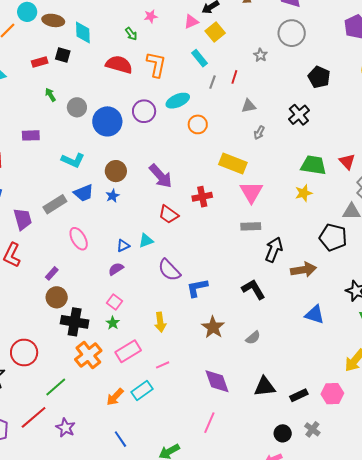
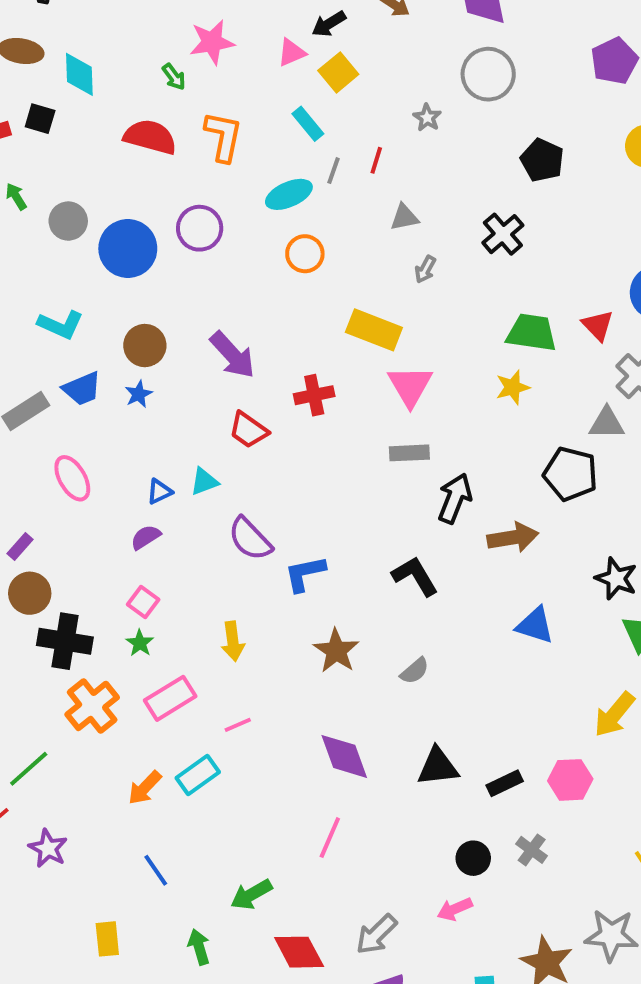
pink star: (151, 16) -> (212, 42), size x1.6
cyan ellipse: (178, 101) -> (289, 194), moved

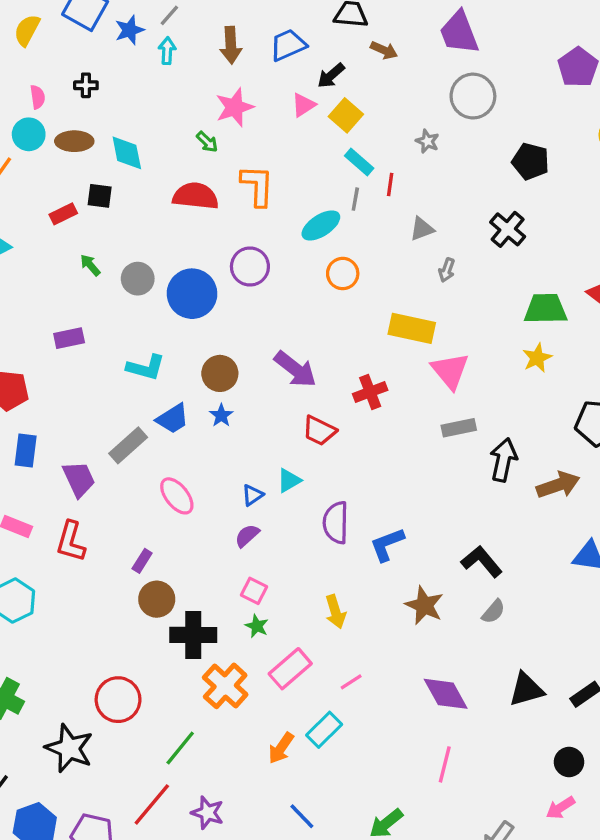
cyan rectangle: (308, 124) -> (359, 162), moved
purple semicircle: (250, 539) -> (336, 523), turned 54
black L-shape: (415, 576) -> (482, 561), moved

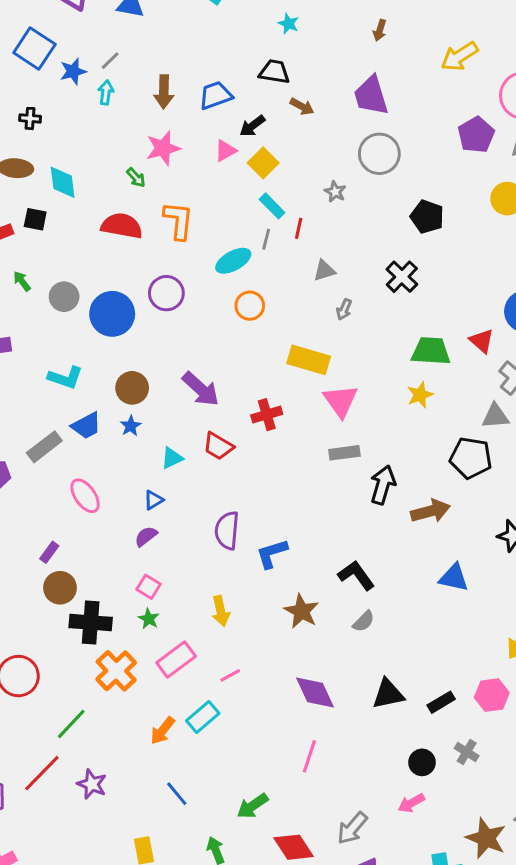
cyan triangle: (289, 480) -> (172, 458), moved

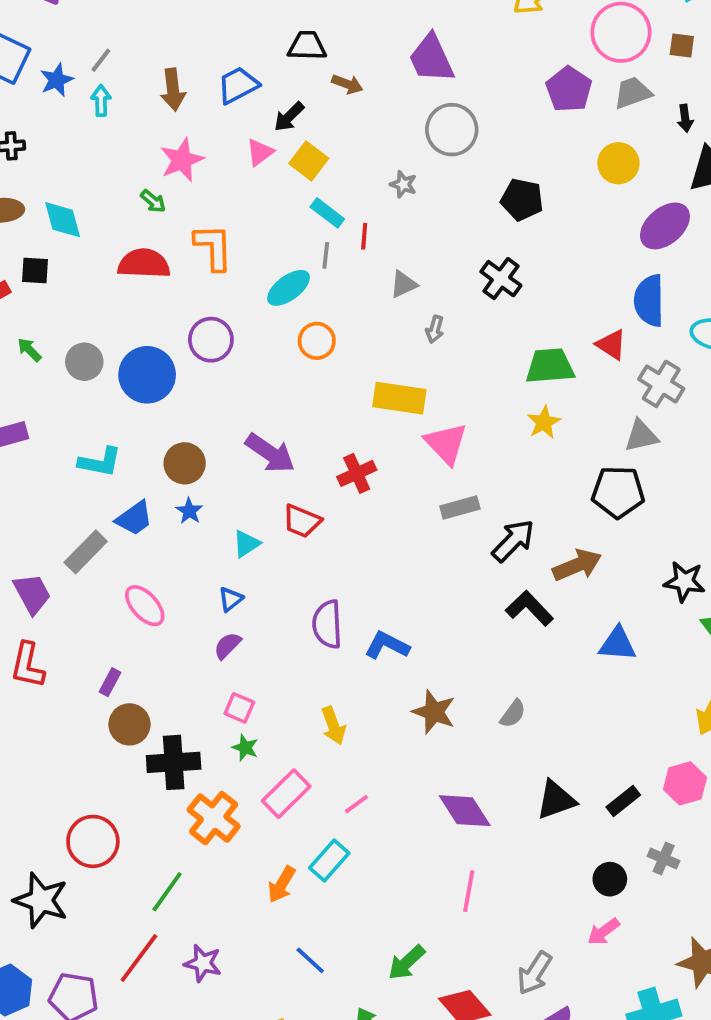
black arrow: (383, 485) -> (513, 541), turned 36
blue L-shape: (272, 554) -> (387, 645), turned 52
black L-shape: (356, 575) -> (529, 608), moved

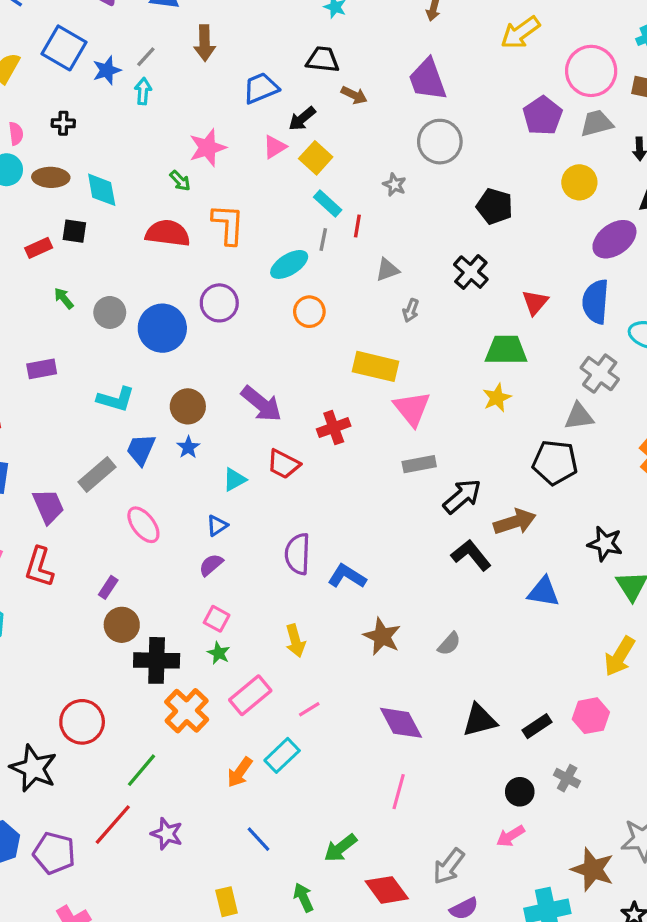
brown arrow: (173, 90) -> (205, 43), moved
red triangle: (611, 345) -> (535, 302), moved, turned 32
blue trapezoid: (134, 518) -> (141, 450), turned 144

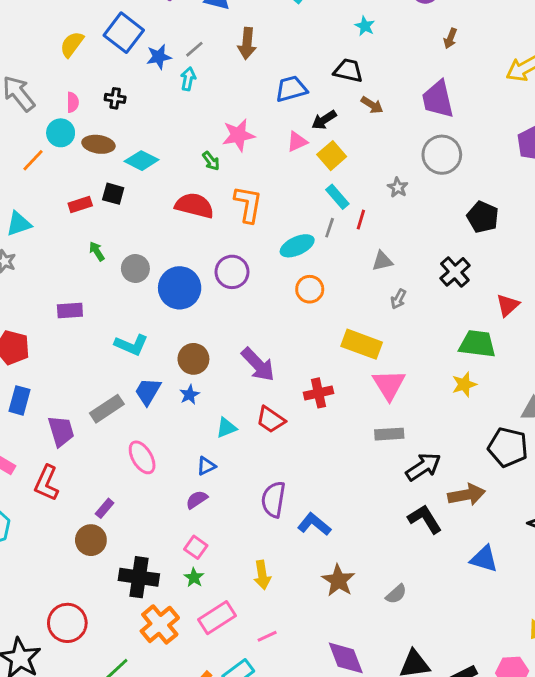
cyan diamond: (102, 190) -> (142, 161), turned -60
brown circle: (122, 625) -> (91, 540), moved

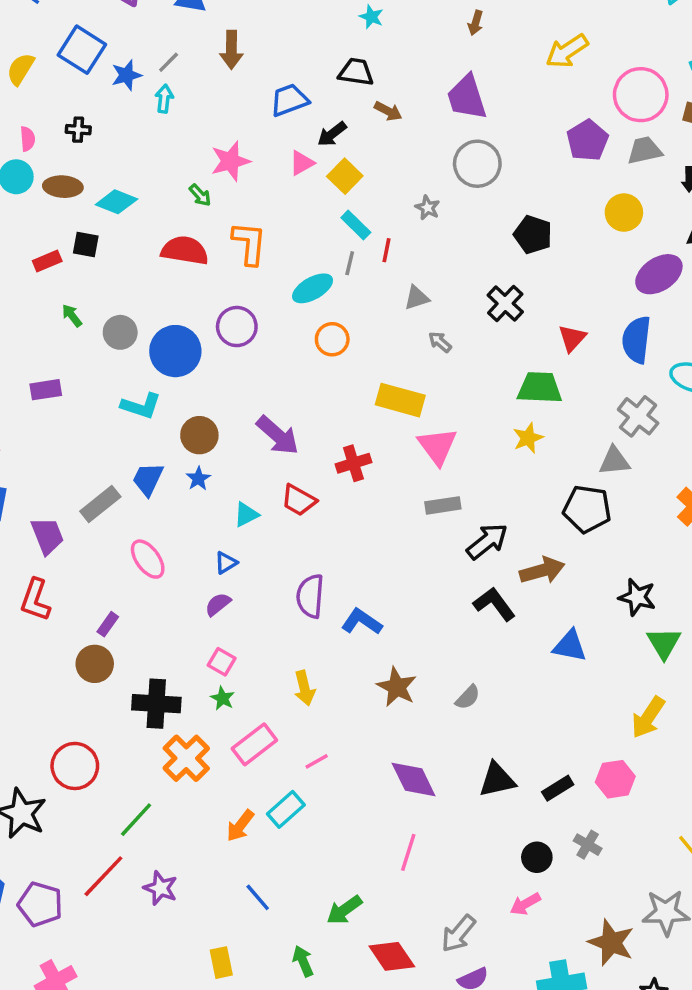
gray arrow: (398, 299) -> (440, 342), turned 108
cyan L-shape: (131, 345) -> (141, 406), moved

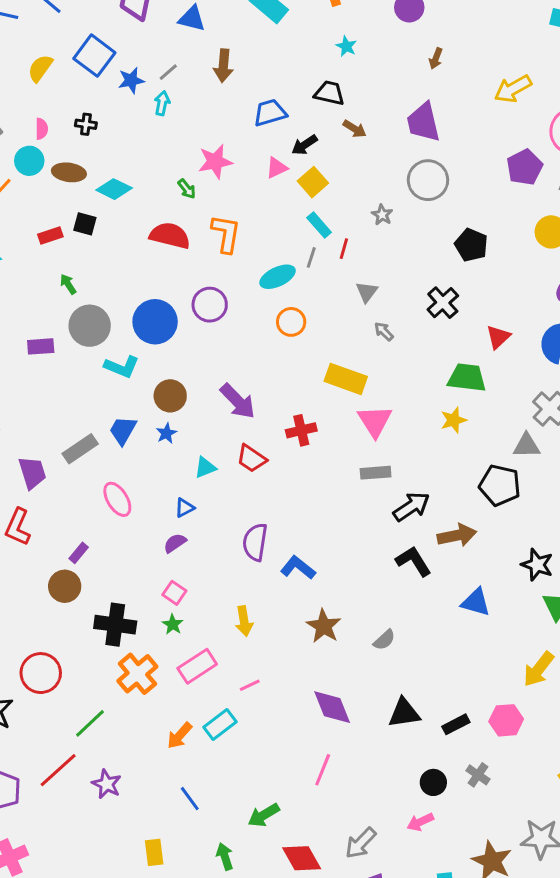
gray triangle: (417, 298) -> (367, 292), turned -40
gray circle: (120, 332) -> (90, 326), moved, size x1.4

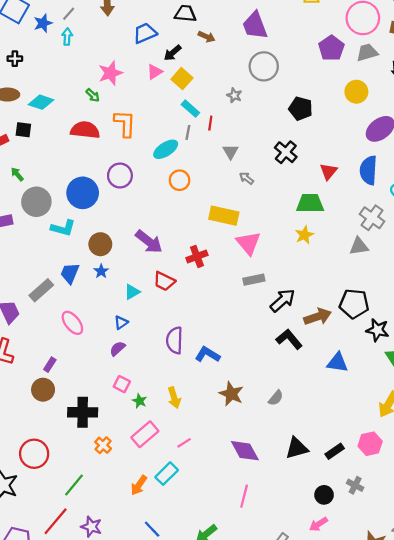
black pentagon: (500, 485) -> (354, 304), moved
green star: (173, 624) -> (140, 401), moved
orange cross: (137, 674) -> (103, 445), size x0.6

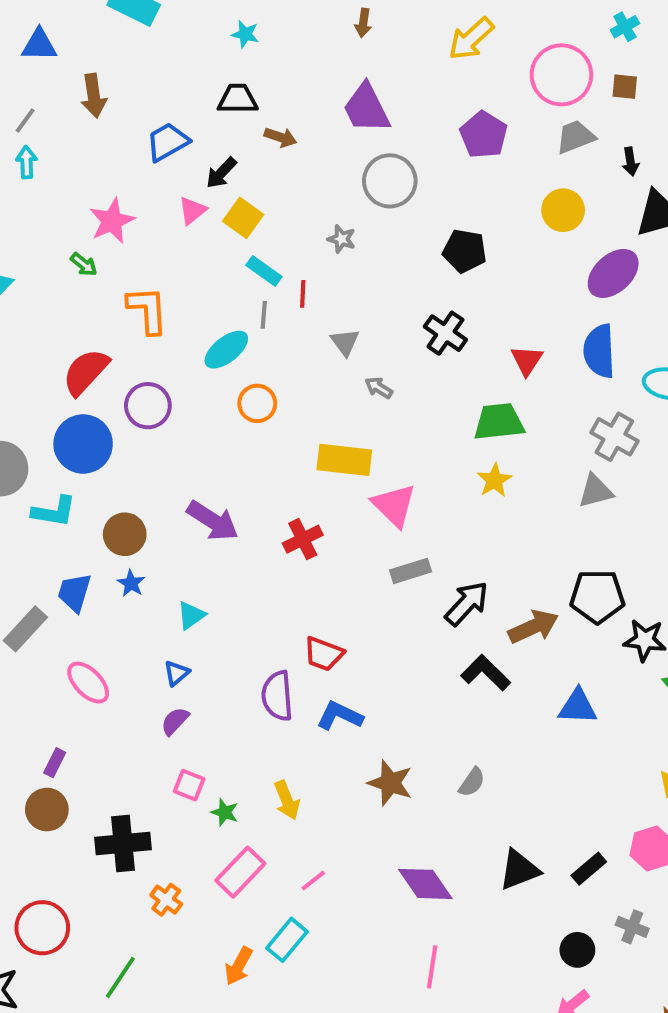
purple pentagon: (331, 48) -> (484, 135), moved
red semicircle: (85, 130) -> (86, 372), moved, turned -48
red trapezoid: (164, 281) -> (324, 654), moved

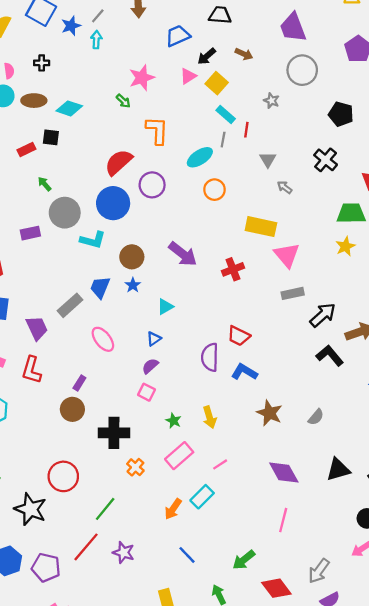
brown arrow: (280, 137) -> (244, 54), moved
pink square: (189, 785) -> (147, 392), moved

